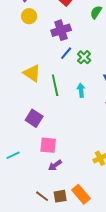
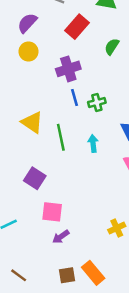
blue line: (66, 53) -> (74, 98), turned -56
green cross: (84, 57) -> (97, 102), turned 32
brown line: (42, 196) -> (19, 275), moved

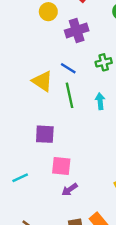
yellow circle: (29, 52) -> (48, 12), moved
blue line: (74, 98) -> (68, 68), moved, turned -42
purple square: (35, 178) -> (45, 134), turned -30

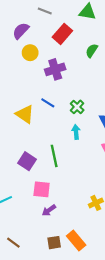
green cross: (104, 62) -> (77, 107), moved, turned -32
green line: (70, 95) -> (54, 156), moved
purple square: (45, 134) -> (27, 161), turned 30

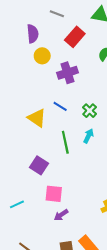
purple semicircle: (21, 31) -> (33, 34), turned 132
cyan arrow: (76, 132) -> (89, 136), turned 32
green line: (54, 156) -> (65, 142), moved

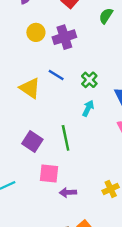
yellow circle: (42, 56) -> (36, 32), moved
green line: (65, 142) -> (66, 138), moved
purple arrow: (61, 215) -> (68, 192), moved, turned 32

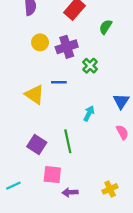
blue line: (56, 75) -> (59, 82), turned -32
green cross: (89, 80) -> (90, 66), moved

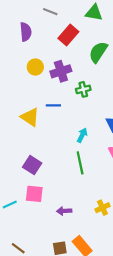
green semicircle: (106, 27) -> (98, 52), size x1.5
green cross: (90, 66) -> (83, 89), turned 32
green line: (68, 141) -> (80, 163), moved
pink square: (52, 175) -> (34, 194), moved

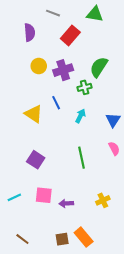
green semicircle: (98, 52) -> (99, 67), moved
blue line: (53, 105) -> (56, 103), turned 64
cyan arrow: (82, 135) -> (80, 116), moved
pink square: (34, 194) -> (44, 195), moved

